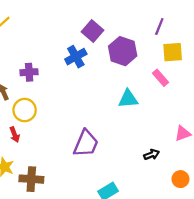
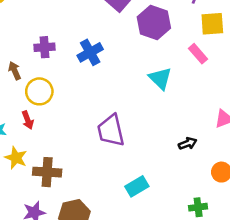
blue cross: (76, 57) -> (90, 52), moved
cyan triangle: (128, 99) -> (160, 78), turned 50
purple trapezoid: (86, 143) -> (111, 130), turned 144

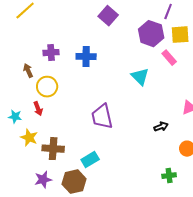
purple hexagon: (154, 22) -> (151, 34), moved
blue cross: (90, 52) -> (86, 57), turned 30
cyan rectangle: (137, 186) -> (90, 160), moved

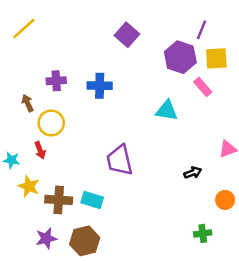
cyan triangle: (140, 77) -> (167, 111), turned -36
cyan rectangle: (90, 160) -> (92, 200), moved, turned 48

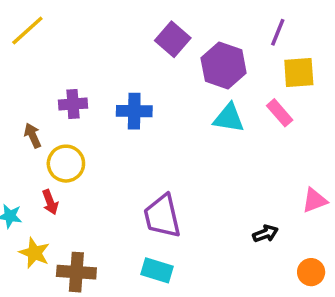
purple hexagon: (180, 57) -> (224, 66), moved
cyan triangle: (167, 111) -> (229, 118), moved
cyan rectangle: (92, 200) -> (157, 270), moved

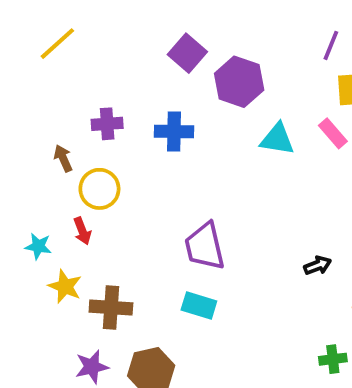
purple square: (173, 39) -> (187, 53), moved
purple hexagon: (224, 66) -> (239, 82), moved

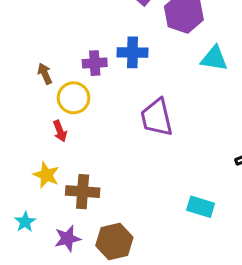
purple cross: (107, 124) -> (95, 63), moved
cyan star: (38, 246) -> (25, 222), moved, turned 30
purple trapezoid: (205, 246) -> (157, 117), moved
cyan rectangle: (199, 306) -> (201, 207), moved

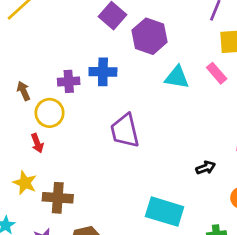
cyan rectangle: (201, 207) -> (165, 212), size x1.5

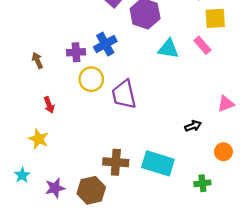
blue cross: (103, 72) -> (105, 44), turned -30
yellow circle: (50, 113) -> (91, 79), moved
brown cross: (58, 198) -> (116, 162), moved

